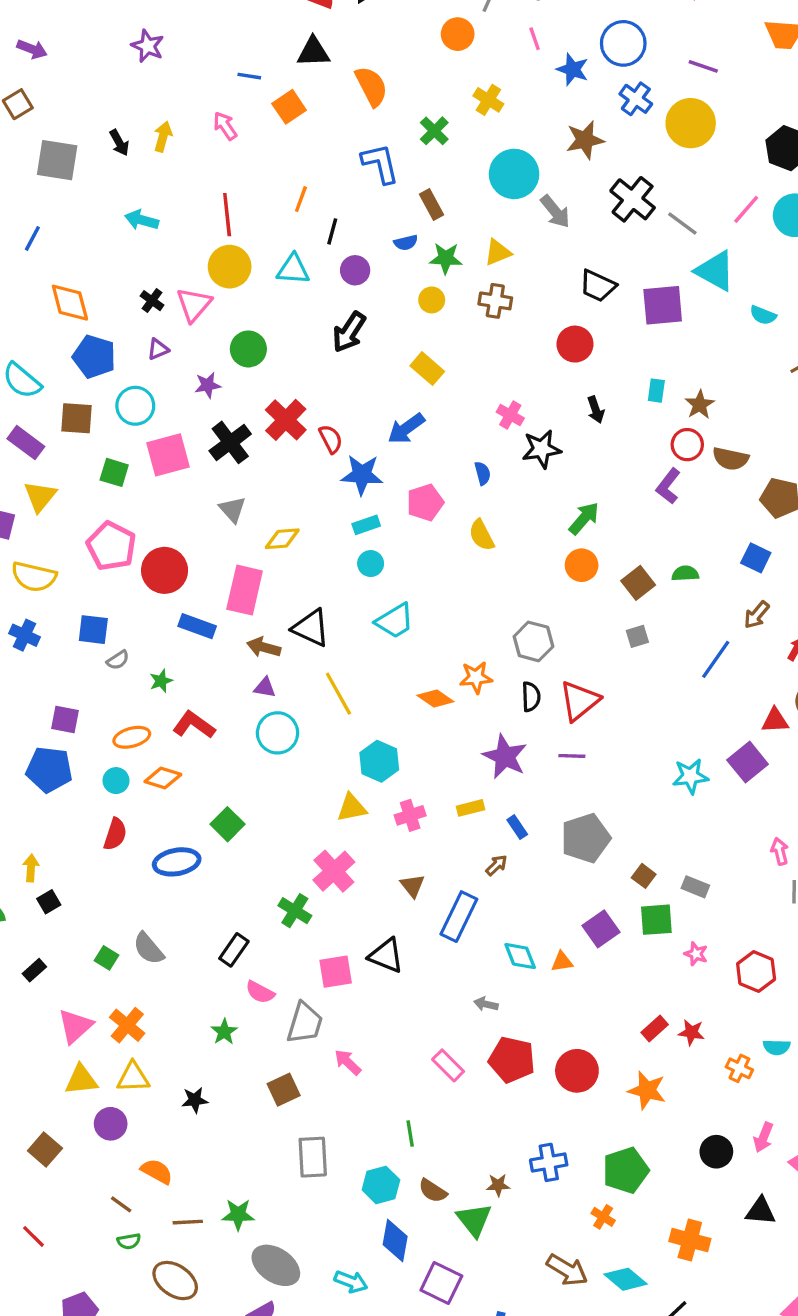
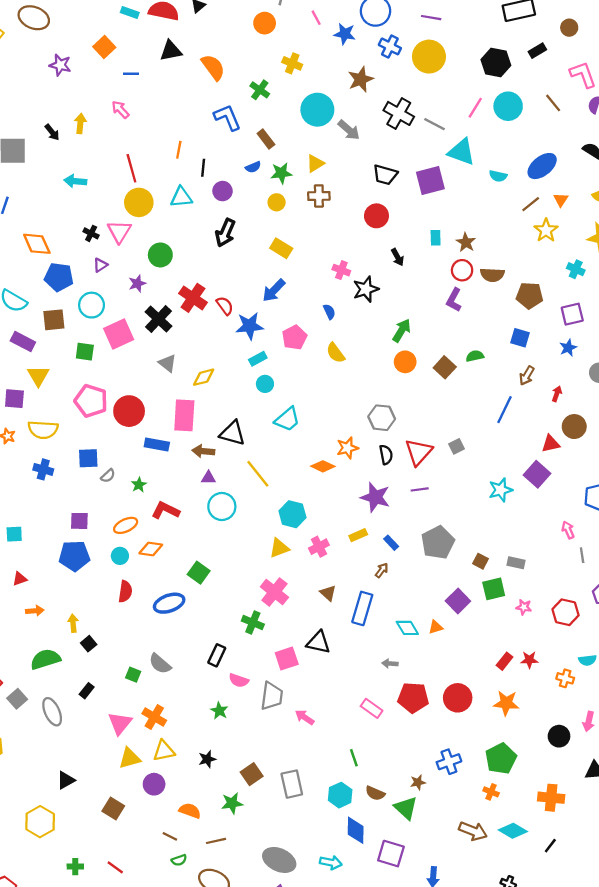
orange square: (289, 107) -> (104, 47), moved
gray square: (637, 636) -> (456, 446), moved
brown square: (284, 1090) -> (252, 774), moved
green star: (238, 1215) -> (232, 803), moved

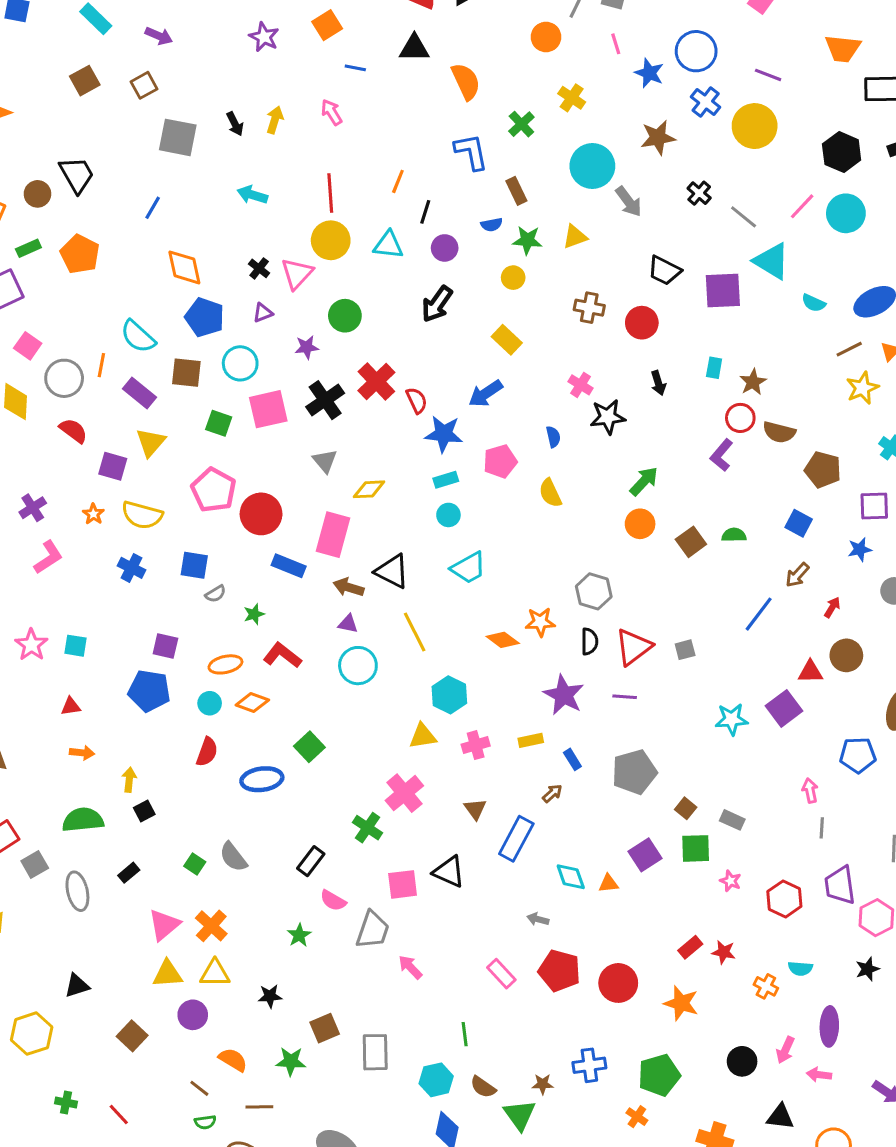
black cross: (399, 113) -> (699, 193), size x0.6
brown cross: (319, 196) -> (589, 308), moved

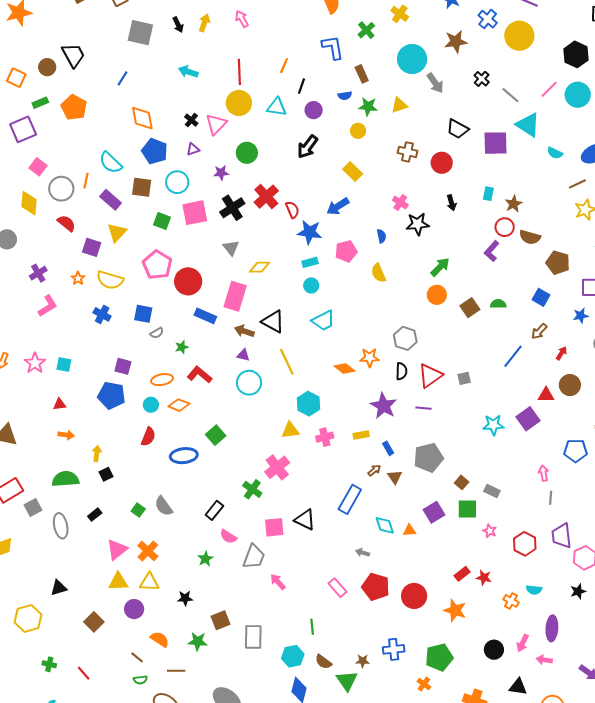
brown triangle: (475, 809) -> (395, 477), moved

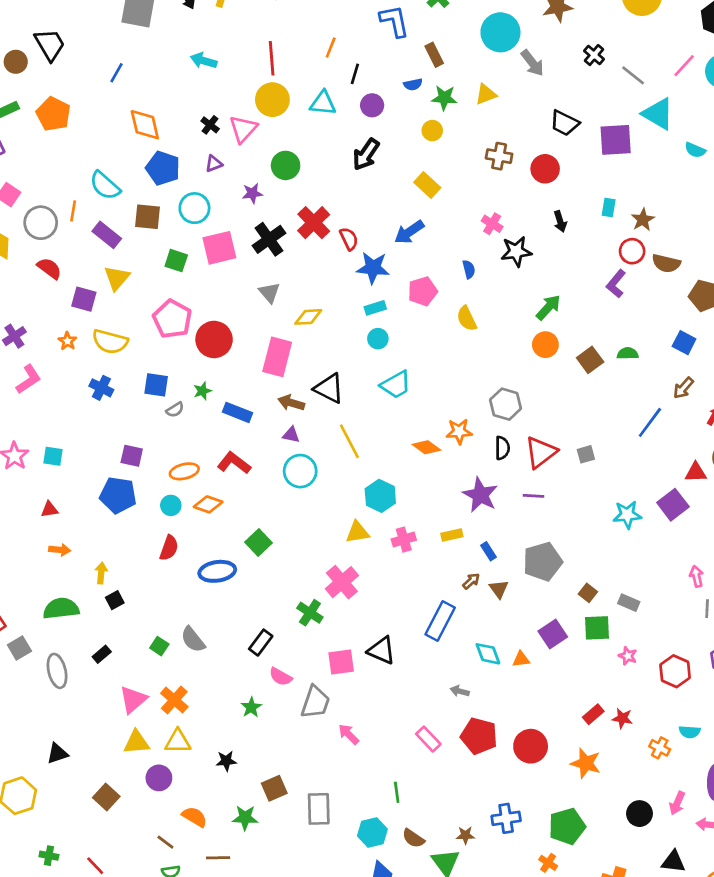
blue rectangle: (205, 316) -> (237, 412), moved
green star: (182, 347) -> (202, 391), moved

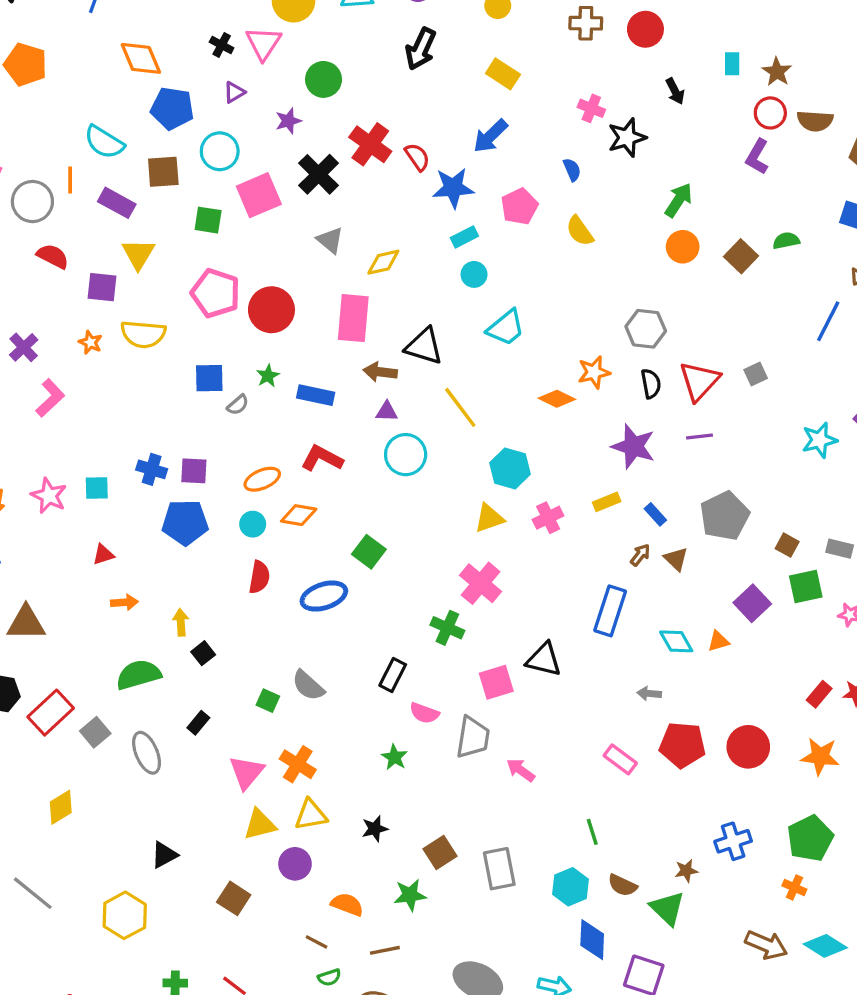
blue cross: (101, 388) -> (152, 469), moved

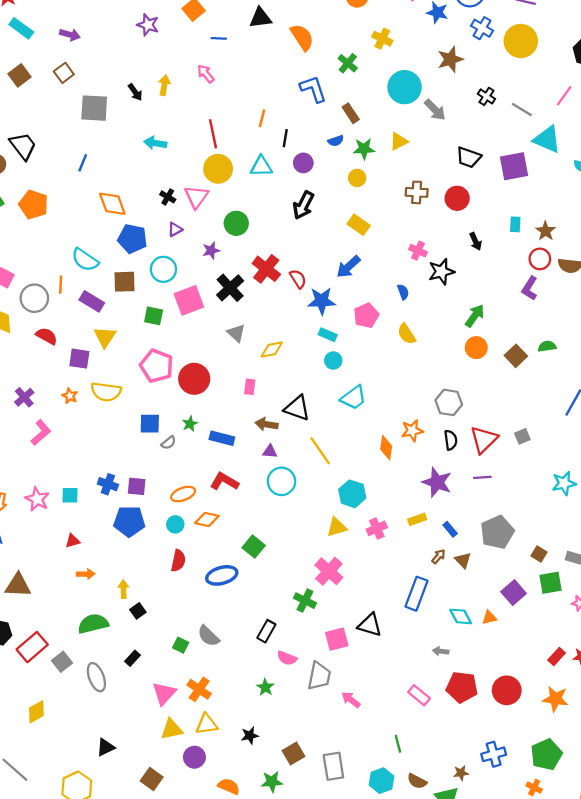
cyan rectangle: (464, 237) -> (328, 335), turned 48
pink rectangle: (353, 318) -> (250, 387), size x0.5
orange diamond: (557, 399) -> (386, 448), turned 70

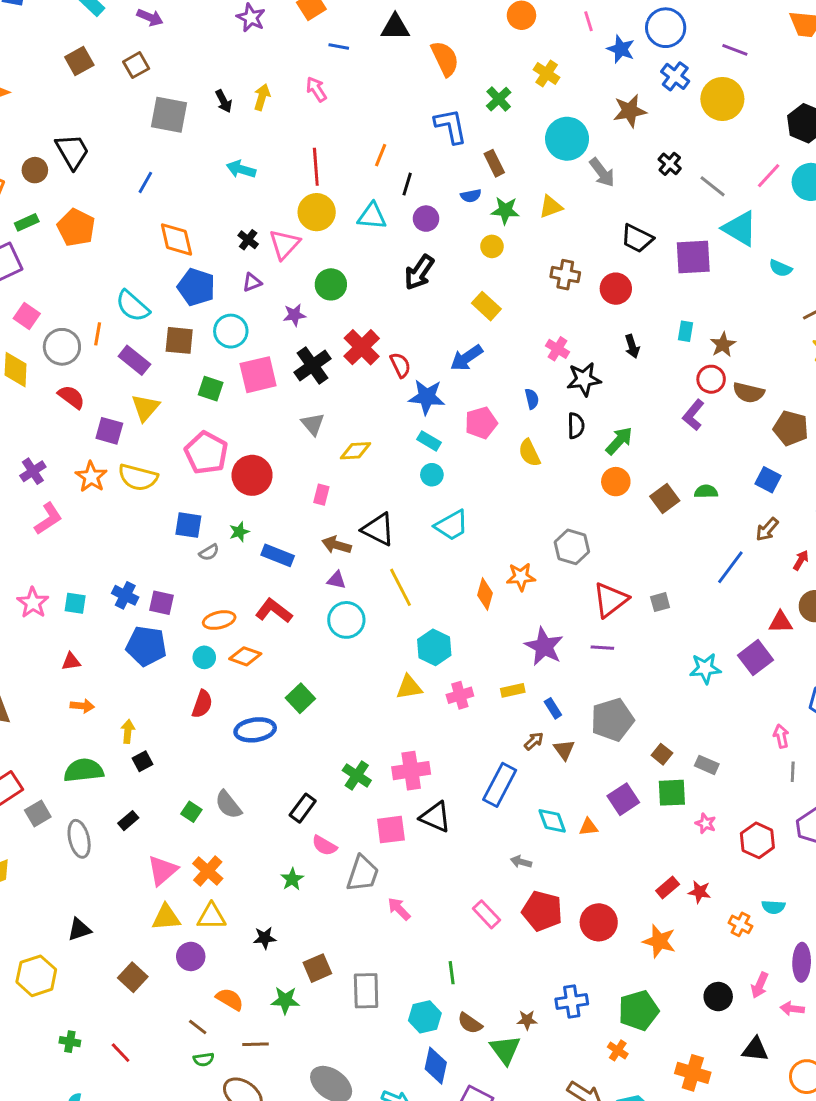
orange star: (70, 396) -> (91, 477), size x1.5
black semicircle: (451, 440) -> (576, 426), moved
pink cross: (329, 571) -> (411, 771), moved, turned 32

